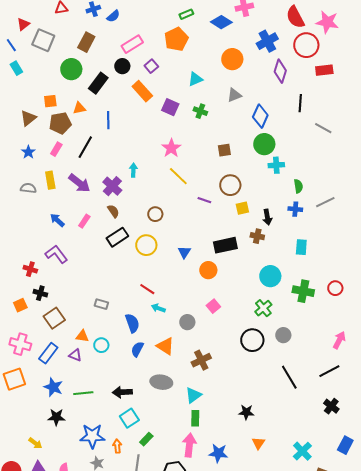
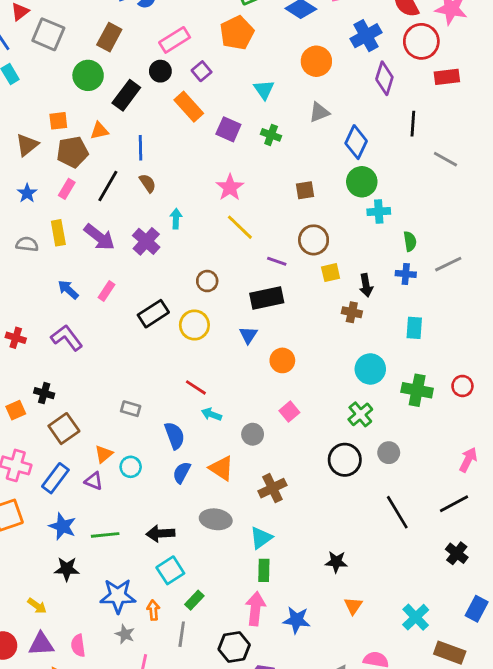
cyan triangle: (195, 79) -> (264, 90), turned -42
brown semicircle: (113, 211) -> (148, 183), moved
black rectangle: (225, 245) -> (267, 298), moved
red cross: (30, 269) -> (16, 338), moved
orange triangle: (82, 336) -> (104, 454), turned -48

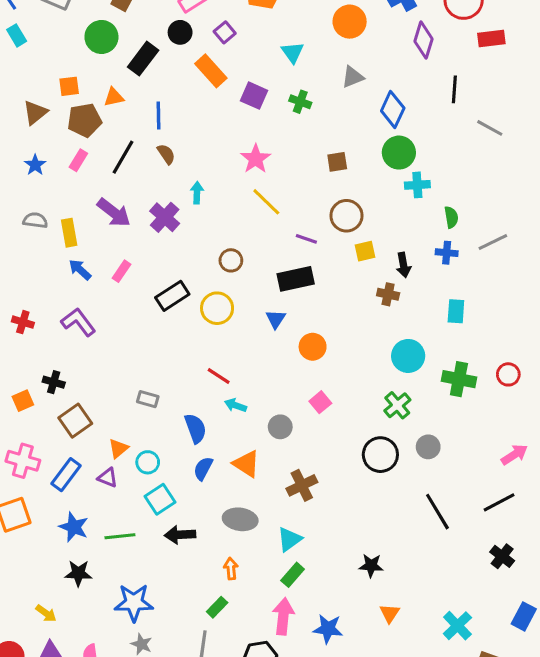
yellow rectangle: (58, 233) -> (69, 233), moved
pink arrow: (468, 460) -> (514, 455), turned 30
cyan square: (170, 570) -> (160, 499), moved
green rectangle: (264, 570) -> (293, 575), turned 40
orange arrow: (153, 610) -> (231, 569), moved

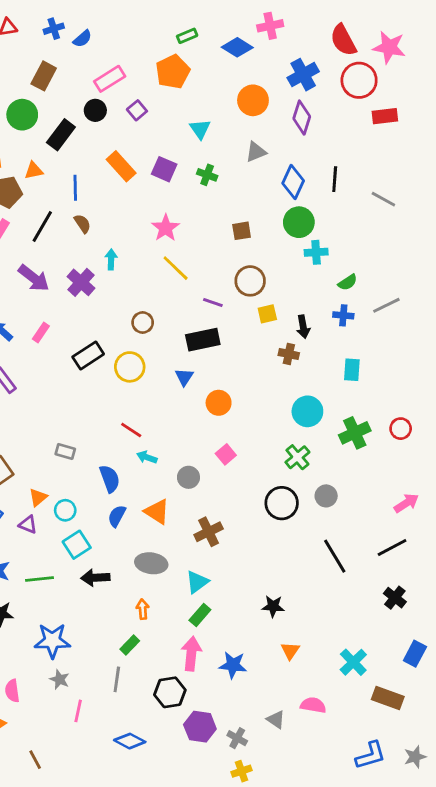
purple diamond: (424, 40) -> (302, 118), moved
orange rectangle: (211, 71) -> (121, 166), moved
black line: (454, 89) -> (335, 179), moved
green semicircle: (451, 217) -> (348, 282), turned 66
green cross: (459, 379) -> (355, 433), turned -36

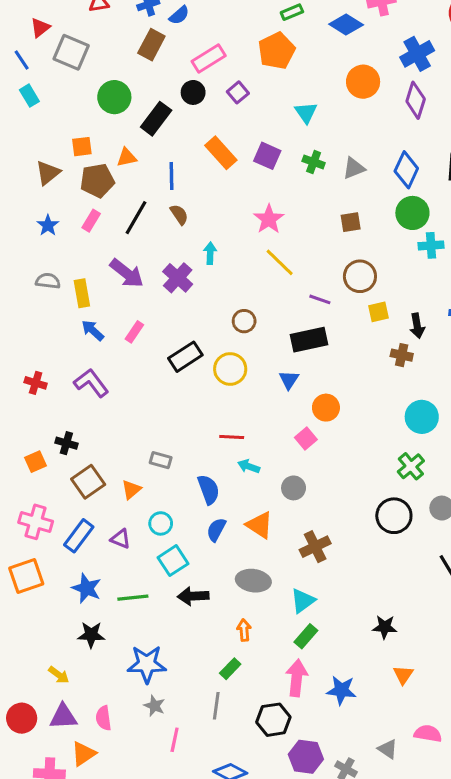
brown rectangle: (44, 76) -> (151, 45), moved
gray triangle: (256, 152) -> (354, 168), moved
red line: (131, 430) -> (232, 437), turned -30
pink square: (226, 454) -> (306, 439), moved
orange triangle: (38, 497) -> (131, 489), moved

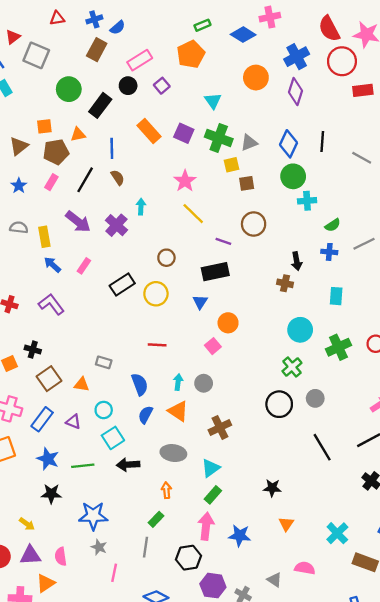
green cross: (314, 162) -> (219, 138), size x1.6
yellow square: (378, 312) -> (232, 165), moved
cyan arrow: (249, 466) -> (178, 382), moved, turned 77
orange triangle: (131, 489) -> (82, 384), turned 49

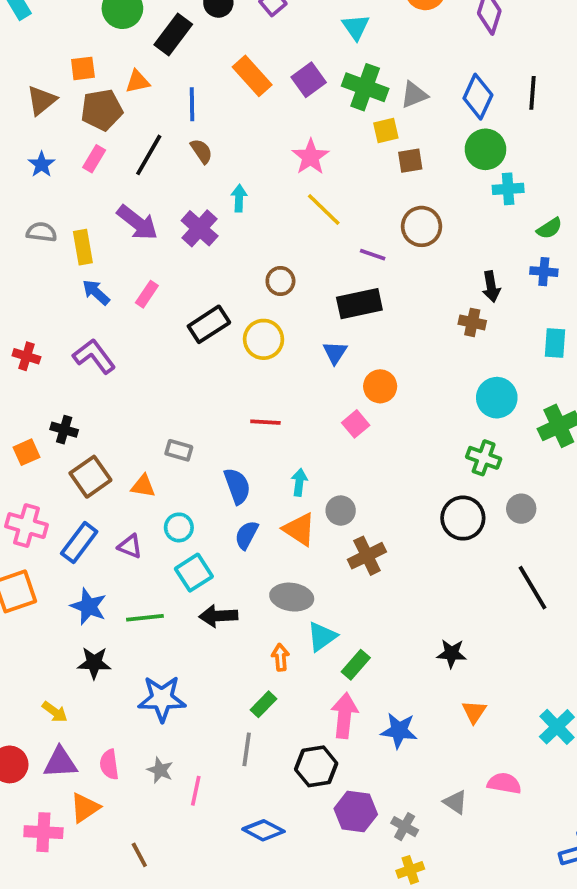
purple square: (184, 133) -> (309, 80), turned 30
green cross: (292, 367) -> (484, 458), turned -30
gray circle: (204, 383) -> (341, 511), moved
cyan triangle: (211, 468) -> (322, 637), moved
gray star: (99, 547) -> (160, 770), moved

